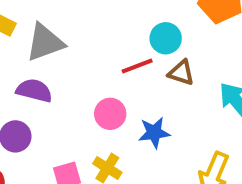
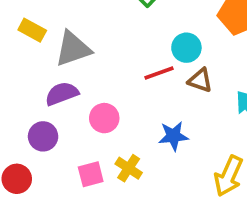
purple semicircle: (34, 90) -> (62, 94), turned -36
pink circle: (110, 114) -> (104, 118), moved

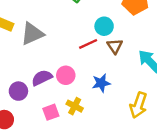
brown triangle: (200, 80) -> (115, 46), turned 42
purple semicircle: (62, 94) -> (42, 78), moved
pink circle: (104, 118) -> (66, 75), moved

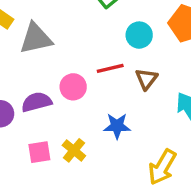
cyan circle: (104, 26) -> (139, 35), moved
pink circle: (66, 75) -> (73, 87), moved

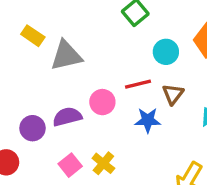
blue star: (117, 126) -> (148, 120), moved
pink square: (39, 152) -> (70, 165), turned -30

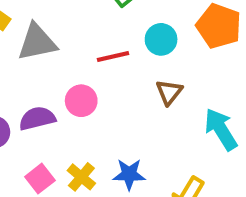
red line: (138, 84) -> (113, 56), moved
blue star: (148, 120) -> (129, 174), moved

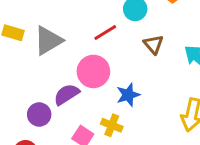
pink circle: (81, 101) -> (93, 71), size x1.4
blue star: (129, 174) -> (128, 95), moved

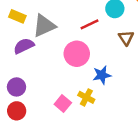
purple semicircle: (67, 94) -> (24, 46), moved
purple circle: (39, 114) -> (16, 87), moved

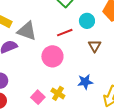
gray triangle: (44, 26) -> (27, 31), turned 40
blue star: (102, 75) -> (85, 82), moved

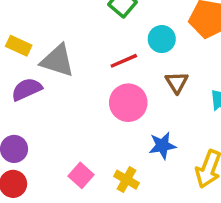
pink circle: (52, 56) -> (128, 103), moved
yellow cross: (58, 93) -> (127, 180), moved

